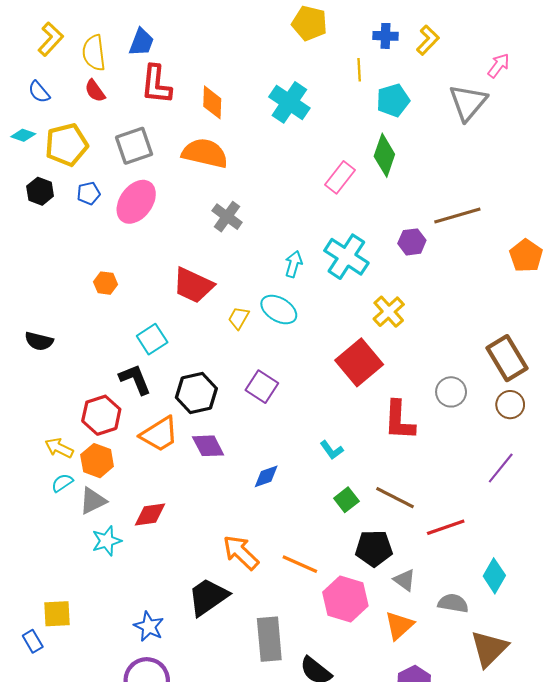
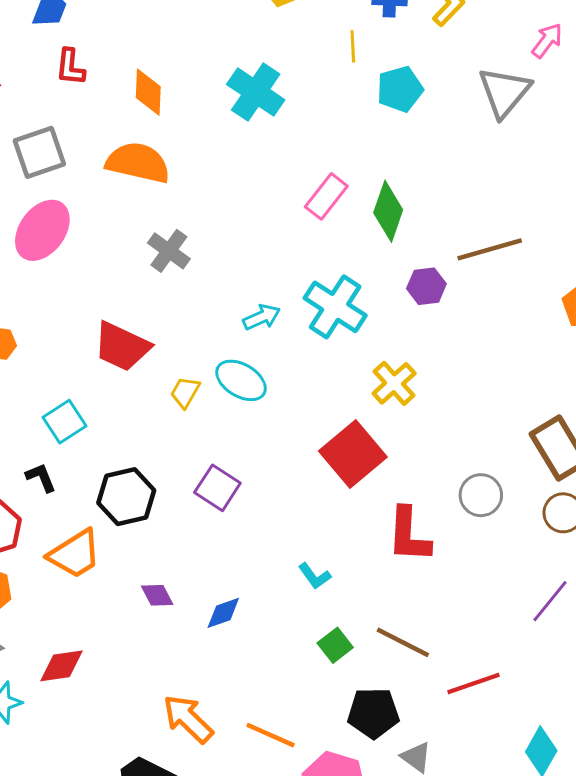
red L-shape: (156, 84) -> (70, 67), size x0.7
green diamond: (384, 155) -> (388, 211), moved
cyan arrow: (294, 264) -> (262, 317), turned 50
black L-shape: (135, 379) -> (41, 478), size x0.7
purple diamond: (208, 446) -> (157, 595), moved, size x0.7

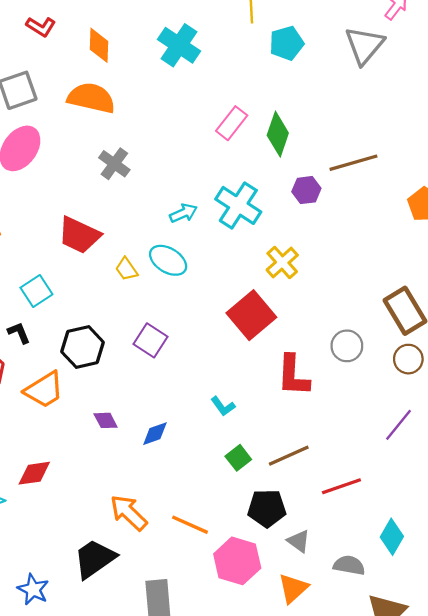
red L-shape: (70, 67) -> (41, 27), turned -64
yellow trapezoid: (185, 392) -> (126, 269), turned -65
brown line: (403, 642) -> (289, 456), turned -51

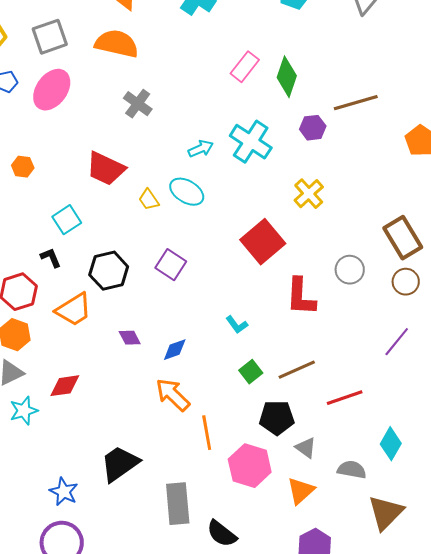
yellow cross: (282, 263) -> (309, 194), moved
orange arrow: (129, 513) -> (173, 395), moved
orange line: (190, 525) -> (207, 433), turned 56

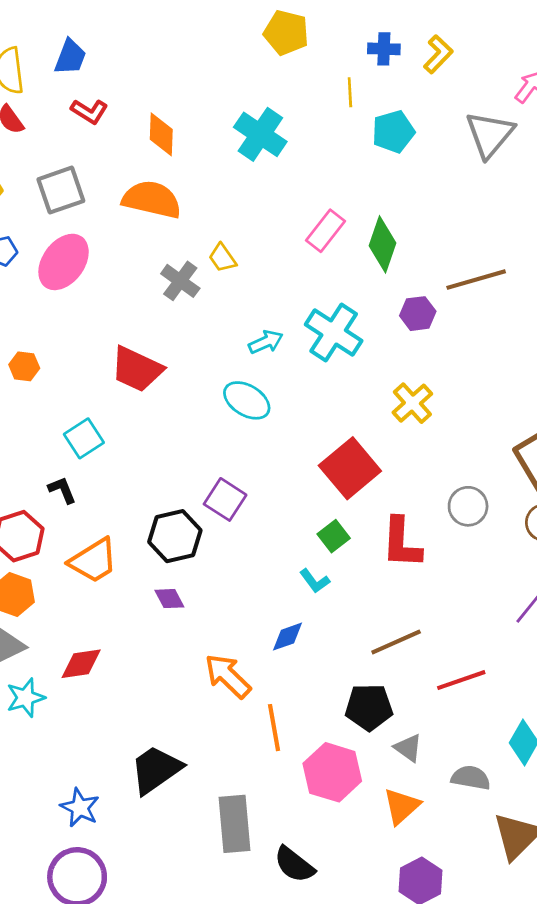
yellow trapezoid: (149, 200) -> (222, 258), moved
black hexagon: (109, 271) -> (175, 536), moved
blue diamond: (175, 350) -> (287, 637), moved
green square: (251, 372) -> (334, 536), moved

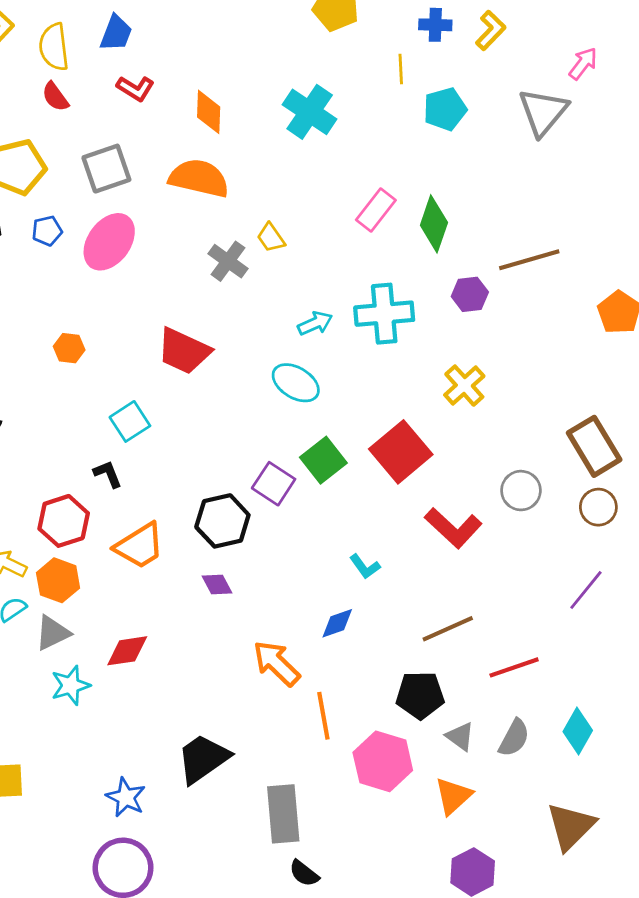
cyan cross: (334, 333) -> (384, 314), turned -38
green square: (334, 536) -> (323, 460), moved, size x1.4
red L-shape: (402, 543) -> (453, 528), turned -50
gray semicircle: (471, 778) -> (514, 738), moved, turned 108
black semicircle: (294, 865) -> (304, 873), moved, size x0.7

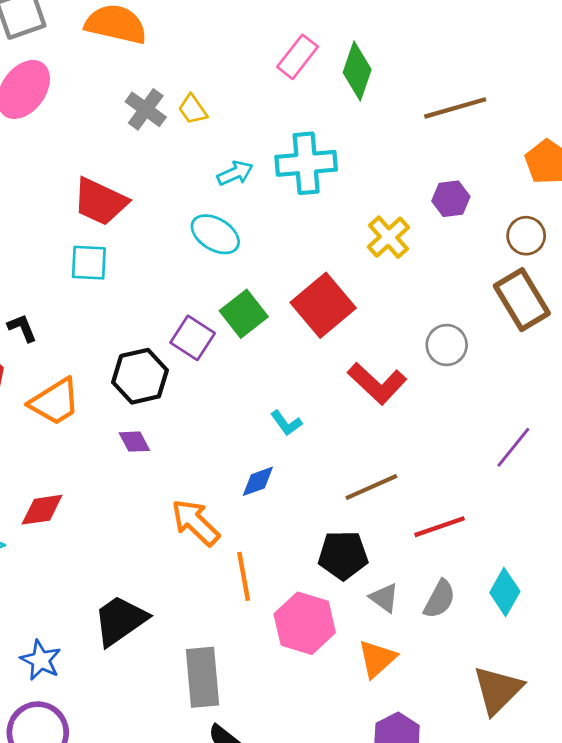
yellow trapezoid: (271, 238) -> (193, 109), moved
purple hexagon: (470, 294) -> (451, 199), moved
cyan square: (130, 421) -> (89, 263), moved, turned 36
brown circle: (598, 507) -> (526, 236), moved

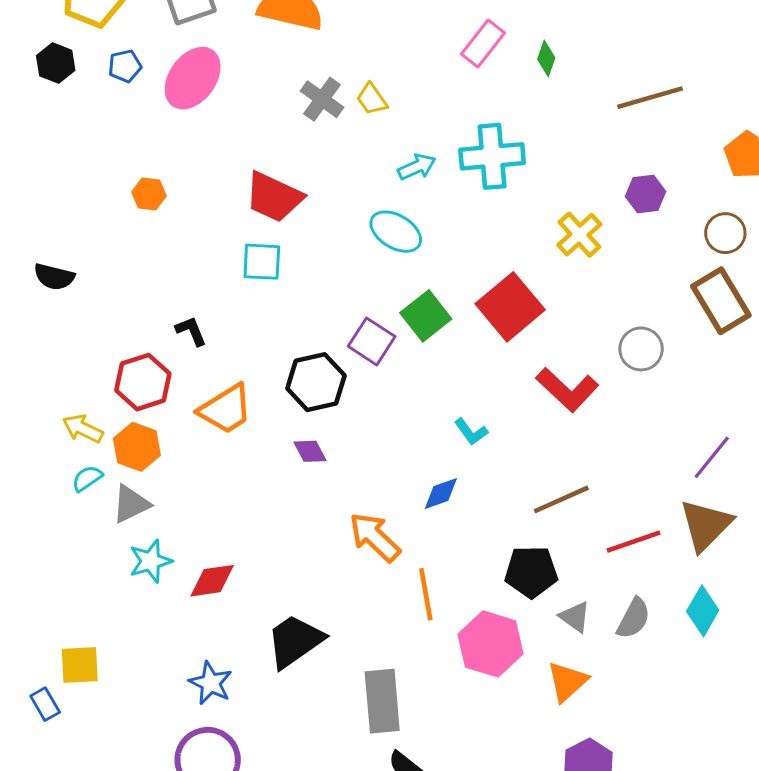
green diamond: (357, 71) -> (546, 59), size x0.6
red diamond: (42, 510) -> (212, 581), moved
brown triangle: (498, 690) -> (706, 525), moved

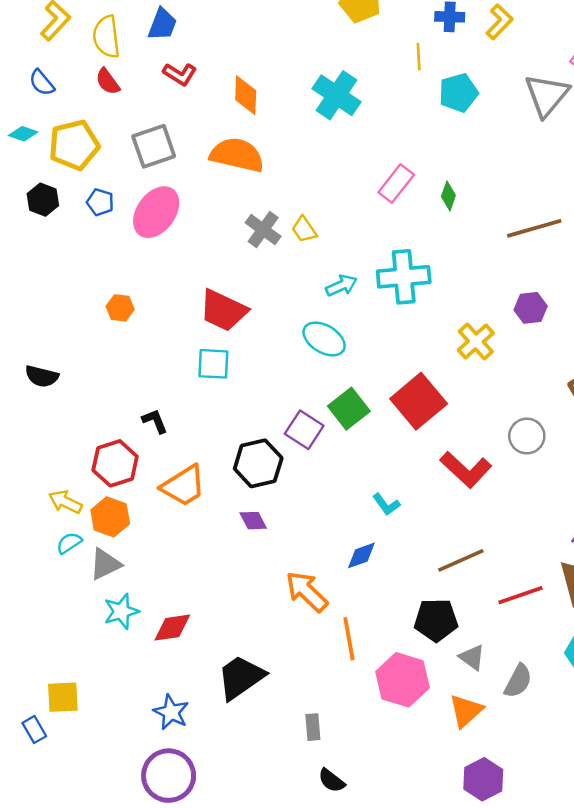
blue pentagon: (125, 66) -> (100, 202), turned 30
gray semicircle: (634, 618) -> (518, 681), moved
gray rectangle: (382, 701) -> (313, 727), size x0.5

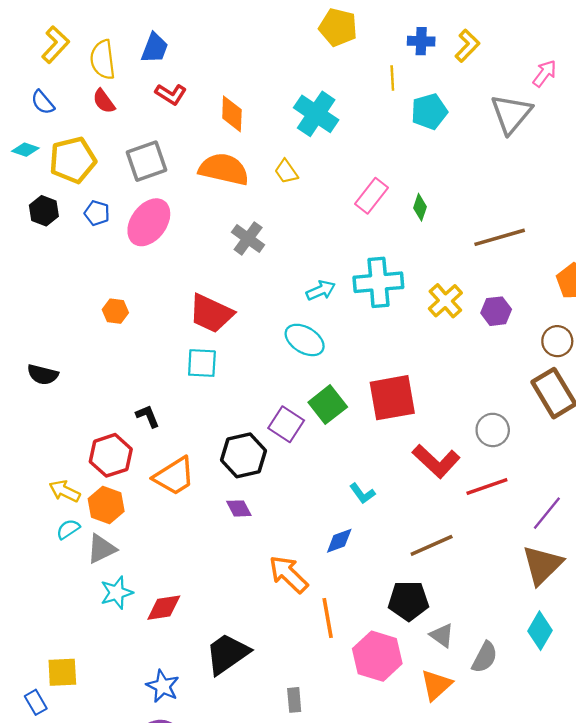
yellow trapezoid: (304, 230) -> (286, 172), moved
yellow cross: (476, 341) -> (445, 301), moved
red square: (419, 401) -> (392, 398), turned 30
red line: (521, 595) -> (487, 487), moved

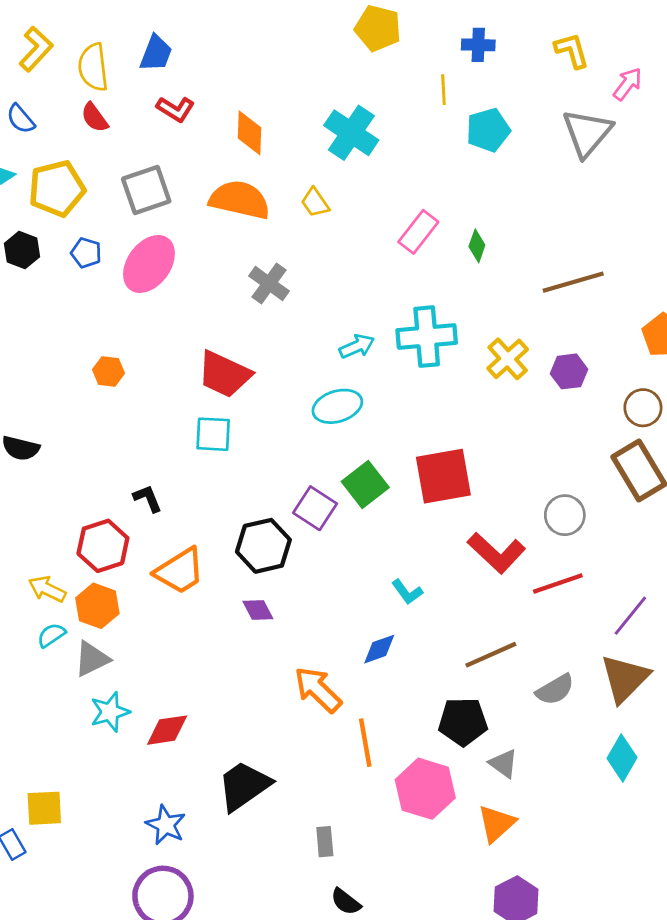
yellow L-shape: (467, 46) -> (572, 50), moved, turned -60
cyan ellipse: (305, 340) -> (337, 406), turned -48
gray semicircle: (485, 657) -> (555, 690), moved, turned 32

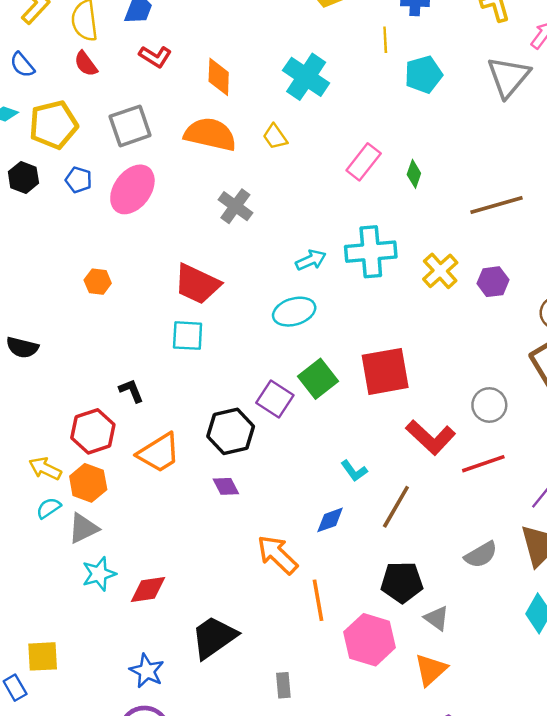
brown line: (491, 655) -> (396, 507), moved, turned -36

